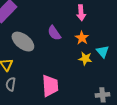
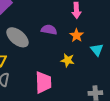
purple semicircle: (54, 33) -> (49, 30), turned 133
yellow star: (85, 59) -> (68, 60), moved

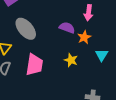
purple semicircle: (49, 30) -> (67, 28), moved
pink trapezoid: (43, 82) -> (34, 65), moved

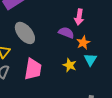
pink arrow: (89, 13) -> (79, 17), moved
cyan triangle: (102, 55) -> (90, 60), moved

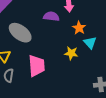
purple semicircle: (66, 33) -> (51, 16), moved

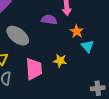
yellow star: (71, 53) -> (60, 61), moved

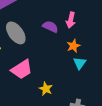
yellow star: (60, 61) -> (46, 89), moved
pink trapezoid: (34, 69) -> (22, 69), turned 45

